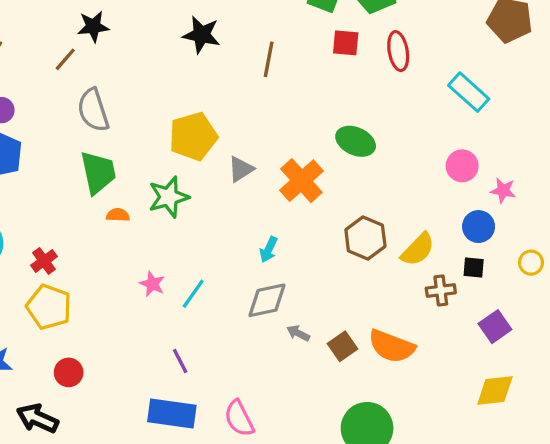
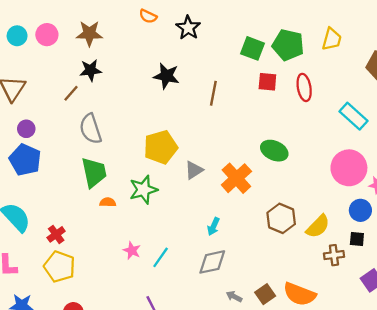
pink circle: (462, 166) -> (349, 168), size x1.6
gray arrow: (298, 333) -> (234, 296), moved

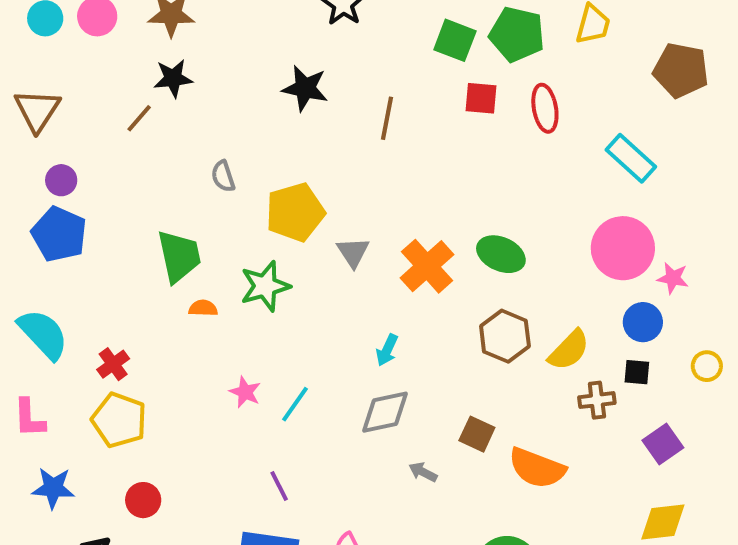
gray semicircle: (91, 129) -> (223, 176), moved, size x0.6
green ellipse: (274, 151) -> (501, 254), moved
gray triangle: (194, 170) -> (353, 252), turned -30
brown square: (265, 294) -> (477, 434), moved, turned -30

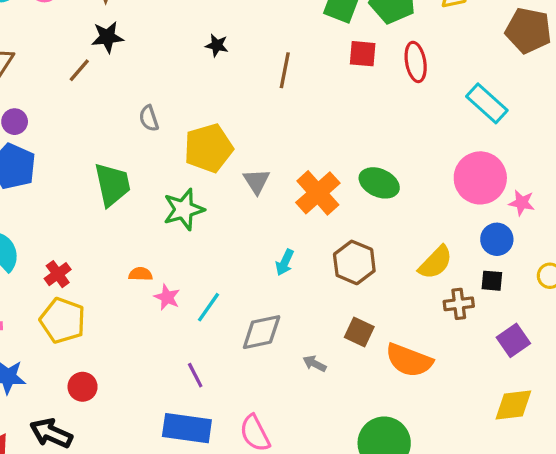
black star: (305, 88) -> (217, 45), size x0.6
orange semicircle: (203, 308) -> (141, 274), moved
brown hexagon: (505, 336) -> (354, 262), moved
gray diamond: (385, 412) -> (262, 332), moved

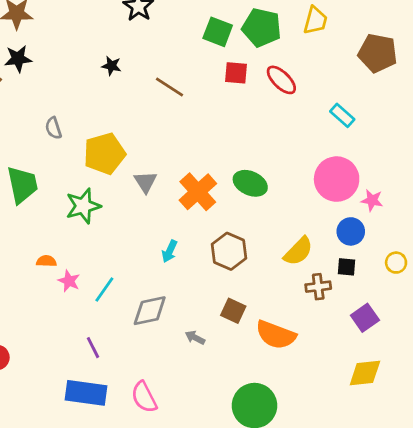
red ellipse: (416, 62) -> (281, 80), turned -36
brown line: (285, 70) -> (170, 87), turned -68
cyan rectangle: (487, 103) -> (342, 115), size x0.7

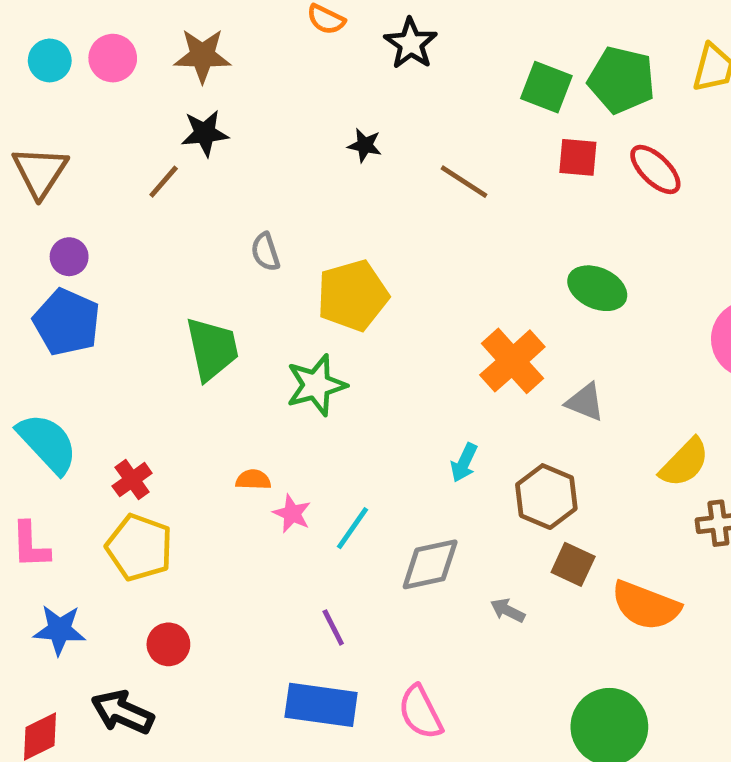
gray triangle: (145, 182) -> (585, 402), moved, turned -35
green ellipse: (250, 183) -> (597, 288), moved
brown hexagon: (229, 251) -> (546, 497), moved

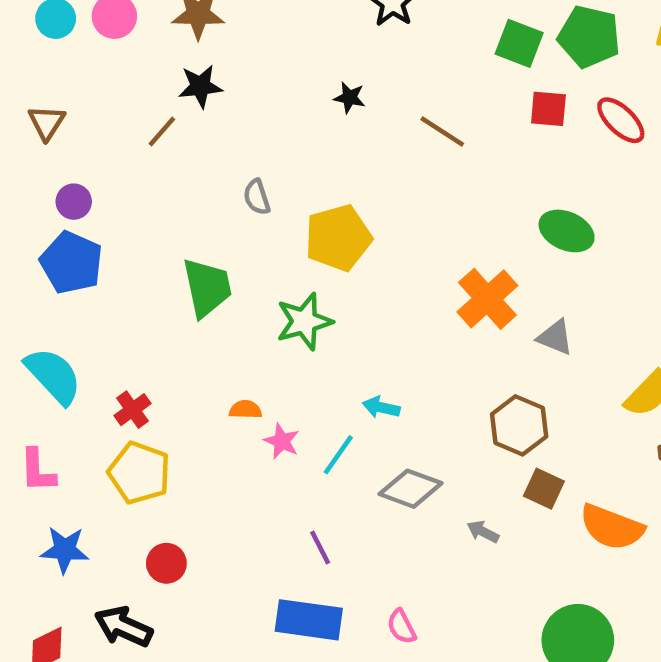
brown triangle: (40, 172) -> (47, 122), size x0.7
cyan arrow: (464, 463) -> (381, 407), moved, turned 78
gray diamond: (430, 564) -> (411, 489), turned 32
pink semicircle: (420, 712) -> (402, 627), size x0.7

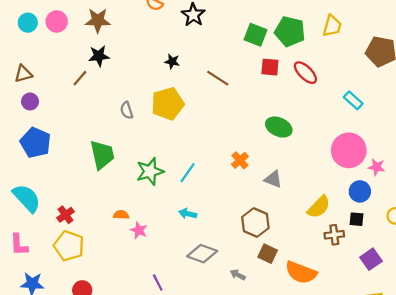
brown triangle: (47, 122) -> (23, 74), turned 42
purple circle: (74, 202) -> (30, 101), moved
yellow pentagon: (338, 238) -> (168, 104), moved
orange cross: (487, 299) -> (240, 160), size x0.6
cyan line: (338, 455) -> (188, 173), moved

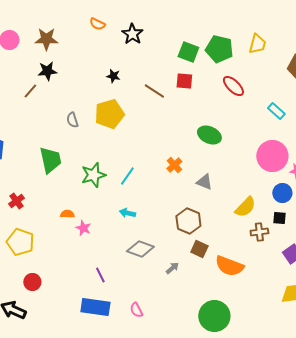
red square: (270, 67) -> (184, 81), moved
red cross: (66, 215) -> (16, 201), moved
gray arrow: (238, 275) -> (172, 268), turned 112

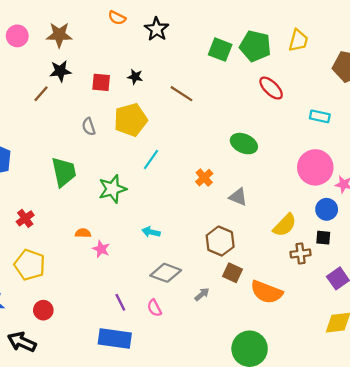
red square: (184, 81) -> (101, 82), moved
cyan rectangle: (276, 111) -> (320, 116), turned -30
cyan line: (127, 176) -> (151, 159), moved
pink semicircle: (136, 310) -> (154, 308), moved

